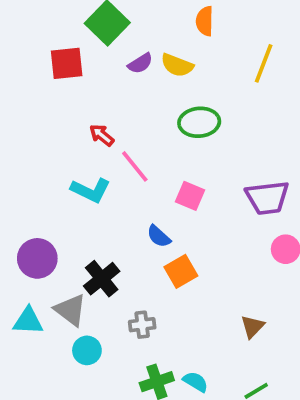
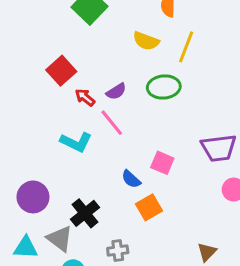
red square: (67, 63) -> (61, 71), moved, turned -36
purple semicircle: (140, 63) -> (116, 91), moved
yellow line: (264, 63) -> (186, 47), moved
pink square: (190, 196) -> (162, 163), moved

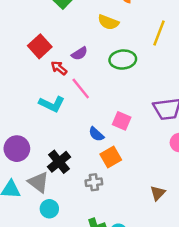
yellow line: (186, 47) -> (159, 33), moved
purple semicircle: (116, 91) -> (79, 54), moved
gray cross: (118, 250) -> (94, 182), moved

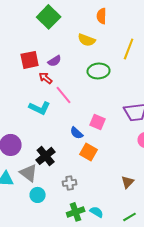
red square: (40, 46) -> (30, 60), turned 30
purple semicircle: (79, 54) -> (55, 61), moved
orange square: (111, 157) -> (89, 152), turned -30
gray cross: (94, 182) -> (70, 183), moved

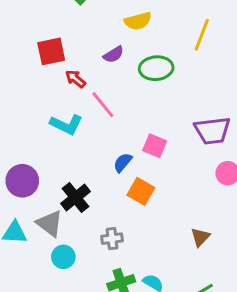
yellow semicircle: (87, 40) -> (138, 21), turned -36
purple semicircle: (55, 61) -> (114, 54), moved
blue semicircle: (77, 133) -> (123, 163), turned 88

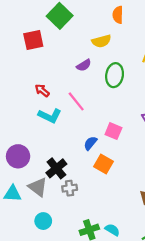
red square: (51, 51) -> (33, 40), moved
green ellipse: (156, 68) -> (115, 75), turned -75
red arrow: (76, 79) -> (42, 90), moved
gray cross: (112, 239) -> (70, 188), moved
cyan circle: (63, 257) -> (43, 221), moved

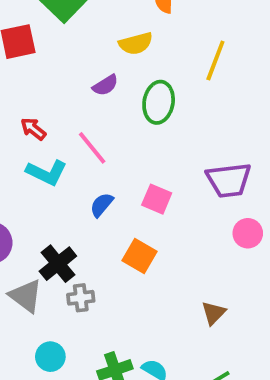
blue semicircle: (90, 143) -> (102, 205), moved
cyan circle: (43, 221) -> (50, 357), moved

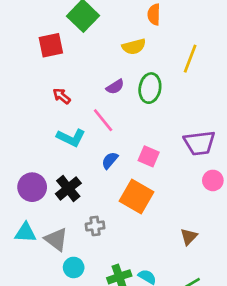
purple semicircle: (105, 85) -> (115, 87), moved
red arrow: (33, 129) -> (62, 96), moved
orange square: (140, 256) -> (137, 197), size x1.4
black cross: (58, 264) -> (68, 188), moved
gray triangle: (26, 296) -> (56, 239), moved

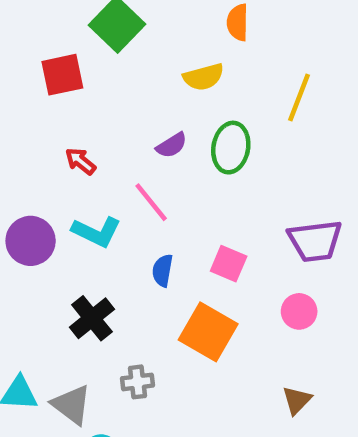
blue semicircle: (110, 160) -> (163, 270), turned -30
pink circle: (213, 180) -> (299, 311), moved
purple circle: (32, 187) -> (31, 241), moved

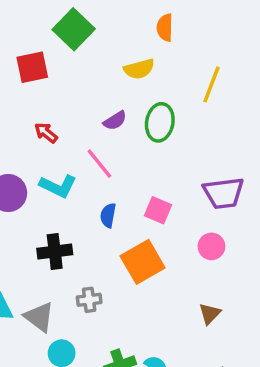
black cross: (92, 318) -> (55, 252), turned 32
orange square: (208, 332) -> (143, 262), turned 30

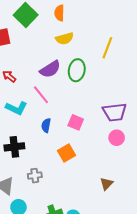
orange semicircle: (165, 28) -> (59, 13), moved
purple semicircle: (115, 121) -> (50, 69), size x1.5
pink circle: (211, 246) -> (117, 138), moved
orange square: (143, 262) -> (67, 153), size x0.7

